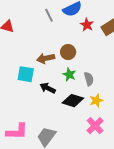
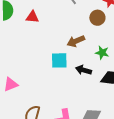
brown circle: (68, 52) -> (97, 18), moved

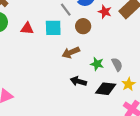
brown circle: (97, 18) -> (83, 26), moved
cyan square: (59, 60) -> (53, 28), moved

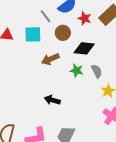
black arrow: (78, 81) -> (52, 100), moved
black diamond: (106, 89) -> (84, 48), moved

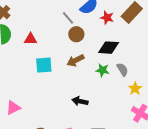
brown circle: (63, 33) -> (76, 34), moved
cyan square: (33, 34) -> (44, 65), moved

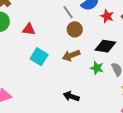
cyan square: (44, 65) -> (39, 57), turned 30

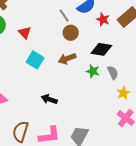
red triangle: (29, 29) -> (25, 33), turned 40
black arrow: (71, 96) -> (49, 99), moved

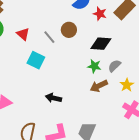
gray line: (64, 16) -> (49, 37), moved
brown arrow: (67, 59) -> (99, 86), moved
gray semicircle: (113, 73) -> (114, 66), turned -104

